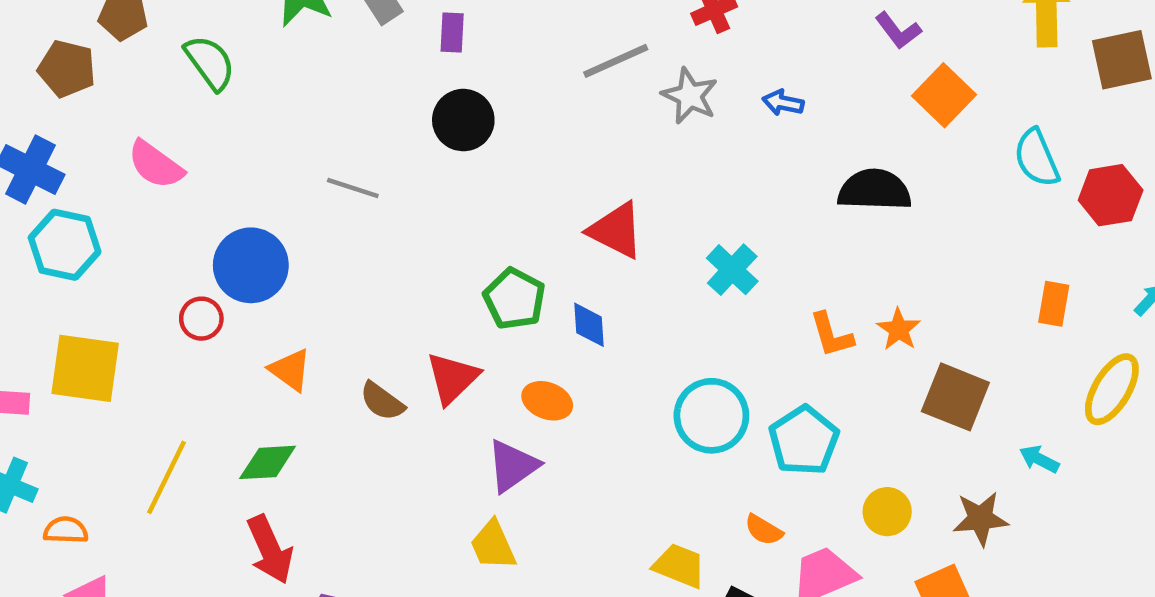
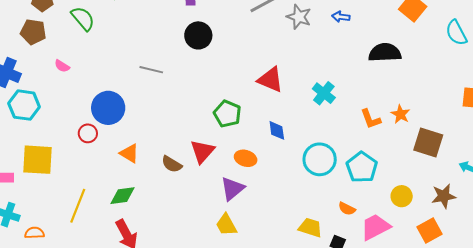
brown pentagon: (67, 69) -> (33, 32), moved
pink semicircle: (156, 165) -> (62, 66), size x0.6
blue diamond: (589, 325) -> (277, 130), moved

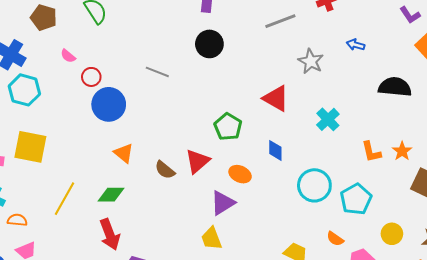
gray star: (299, 17) -> (311, 61), moved
red circle: (88, 133) -> (91, 77), moved

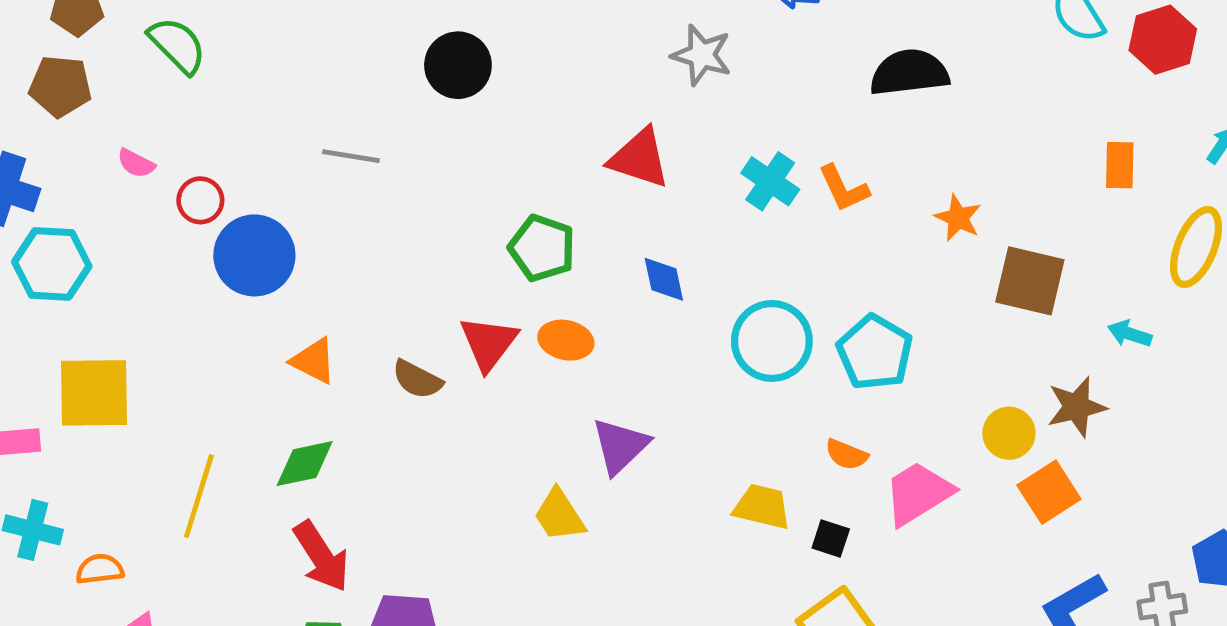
orange L-shape: (371, 152) -> (844, 188), moved
orange ellipse: (240, 174) -> (566, 340), moved
purple triangle: (223, 203) -> (620, 446), moved
yellow circle: (392, 234) -> (1009, 433), moved

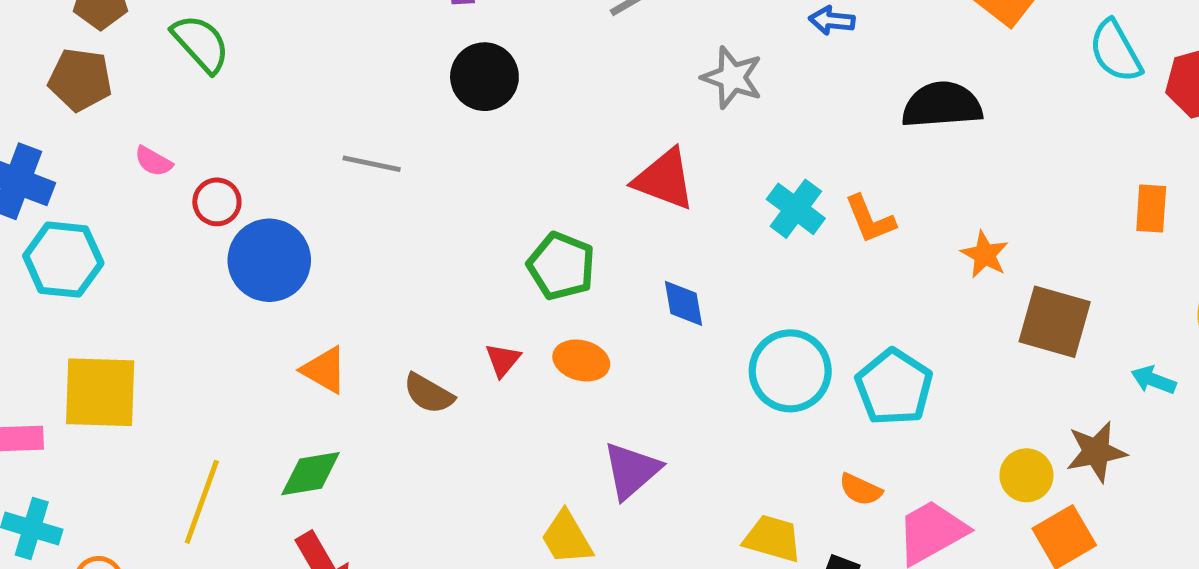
red triangle: (489, 343) -> (503, 360), size x0.6

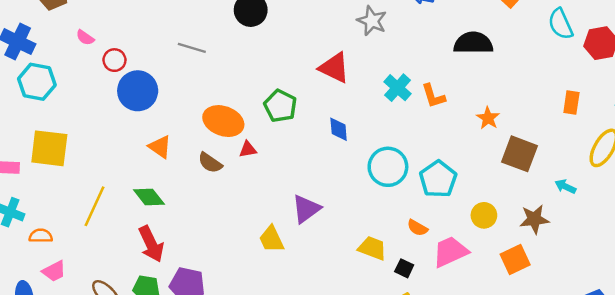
red triangle: (503, 360) -> (248, 149), turned 36
orange ellipse: (581, 360) -> (223, 121), moved, size x1.5
green diamond: (311, 474) -> (149, 197), turned 56
yellow circle: (1026, 475) -> (484, 215), moved

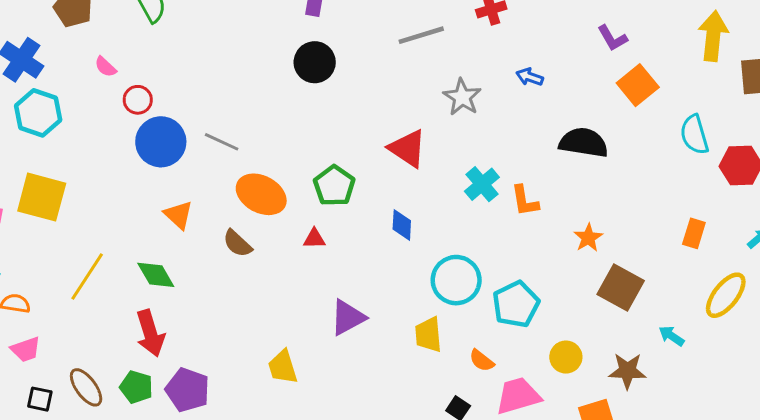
gray line: (192, 48) -> (222, 142), moved
red triangle: (248, 149) -> (314, 239), moved
yellow trapezoid: (272, 239) -> (283, 367), moved
yellow trapezoid: (372, 248) -> (428, 335), moved, turned -124

